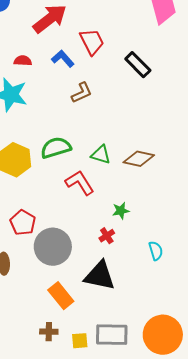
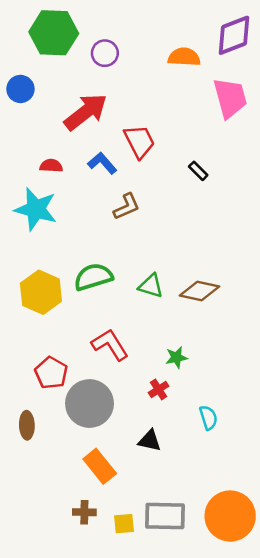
black rectangle: (138, 65) -> (198, 171), size x0.6
red L-shape: (80, 183) -> (110, 345), moved
cyan semicircle: (156, 251) -> (208, 418), moved
black triangle: (100, 276) -> (150, 441), size x0.6

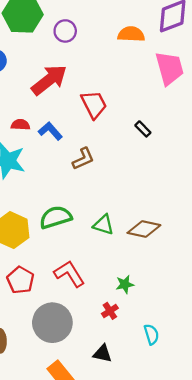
blue L-shape: (102, 163) -> (50, 131), moved
red pentagon: (51, 373) -> (20, 280), moved

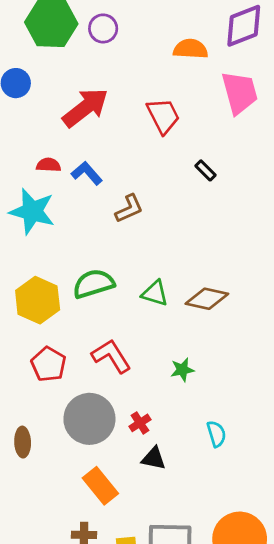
purple circle: (65, 31) -> (103, 28), moved
red trapezoid: (94, 104) -> (163, 116), moved
red cross: (110, 311) -> (140, 423), moved

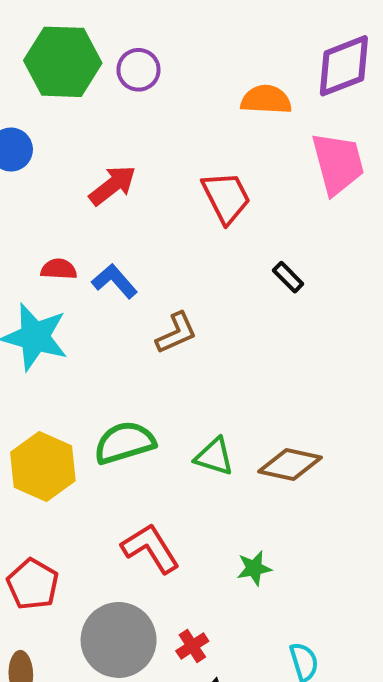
red arrow: (85, 108) -> (113, 185), size x0.7
red pentagon: (49, 364) -> (33, 584), moved

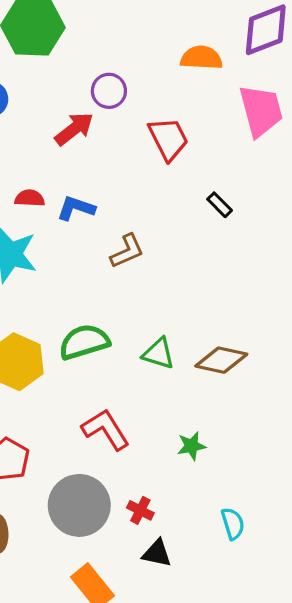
purple circle: (138, 70) -> (109, 91), moved
blue L-shape: (115, 281) -> (76, 208), turned -30
red cross: (192, 646) -> (140, 510), turned -30

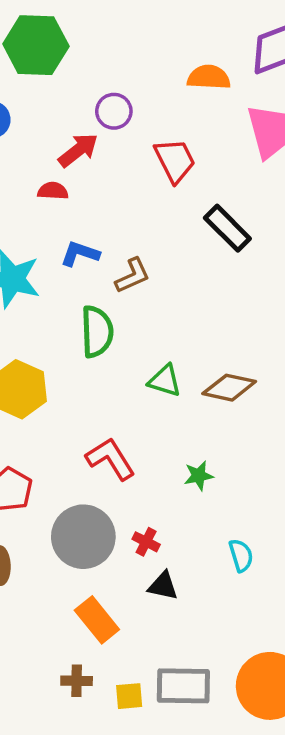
red semicircle: (30, 198) -> (53, 191), moved
black rectangle: (220, 205) -> (227, 228), size x1.8
blue L-shape: (76, 208) -> (80, 254), moved
green semicircle: (84, 342) -> (97, 332), moved, turned 105

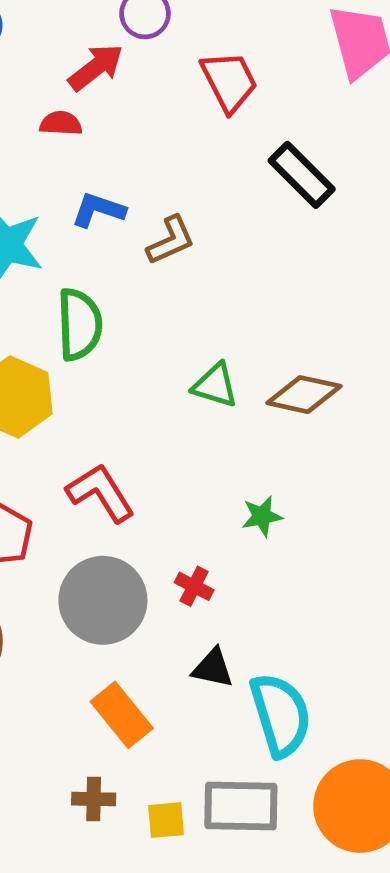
green semicircle: (97, 332) -> (80, 324), moved
red L-shape: (110, 459) -> (101, 493), moved
red cross: (146, 542) -> (194, 586), moved
cyan semicircle: (241, 555) -> (281, 715), moved, size x1.8

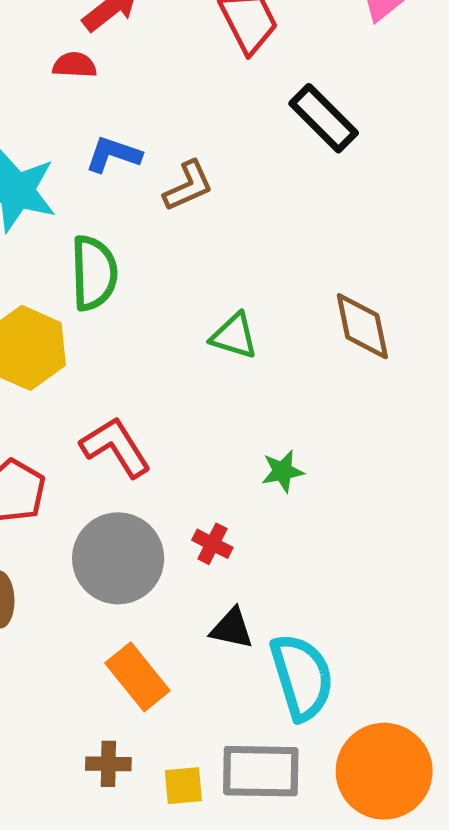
brown diamond: (304, 395) -> (362, 326), moved, turned 66

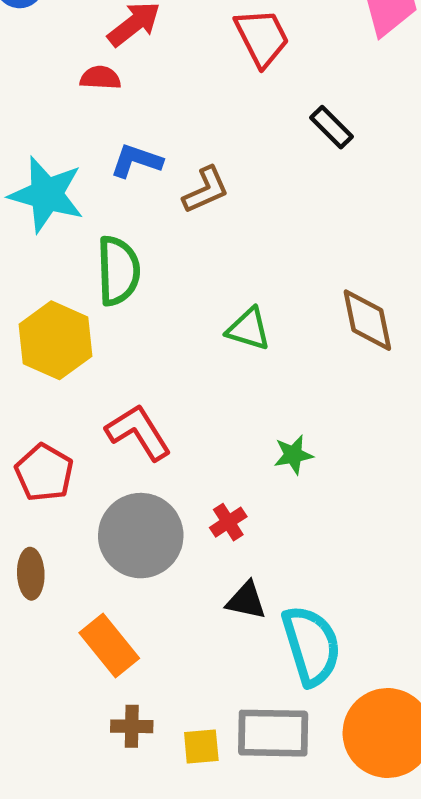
black rectangle: (324, 118) -> (331, 127), size x0.7
red cross: (212, 544) -> (228, 522), turned 30
orange rectangle: (137, 677) -> (109, 645), moved

